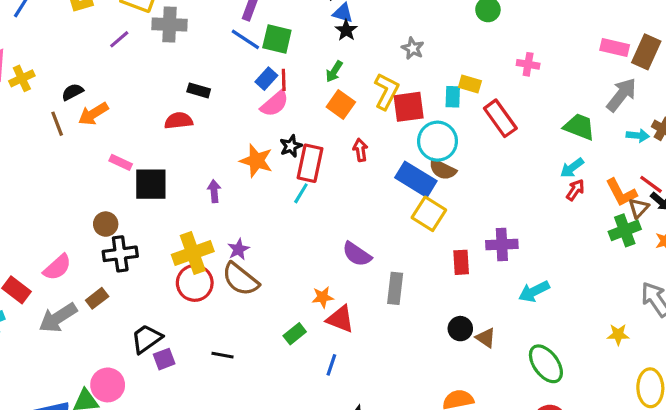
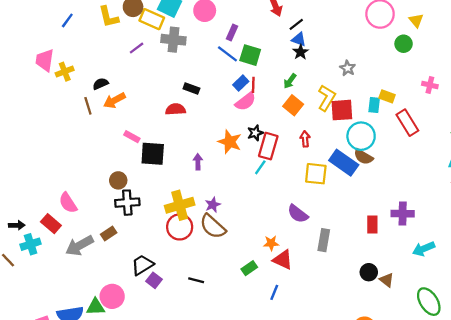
yellow square: (429, 214) -> (316, 174), moved, turned -30
pink semicircle: (57, 267) -> (68, 203), moved, turned 95
purple square: (164, 359) -> (154, 280), turned -35

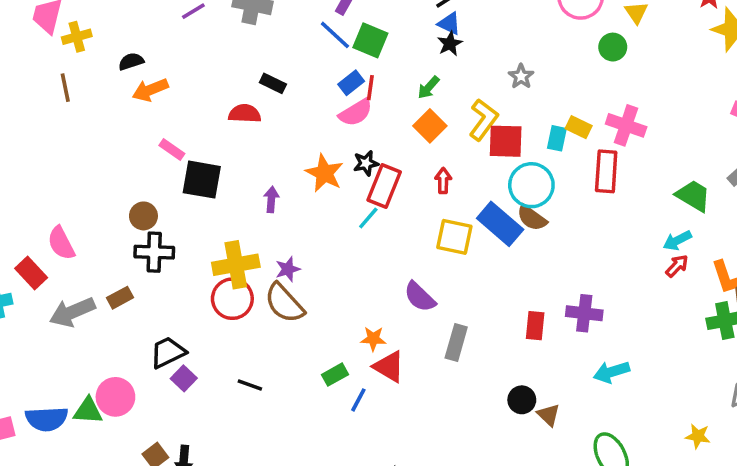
pink cross: (430, 85) -> (626, 125), moved, size x1.5
brown line: (88, 106) -> (65, 88), moved
red rectangle: (407, 123) -> (606, 171), turned 30
blue line: (274, 292) -> (358, 400), moved

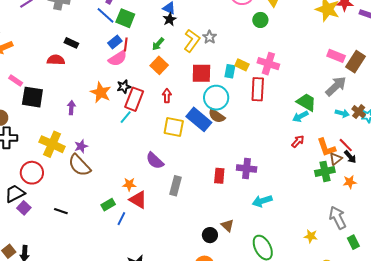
yellow L-shape: (483, 120) -> (192, 41), moved
cyan arrow: (677, 240) -> (300, 116), moved
yellow cross: (236, 265) -> (52, 144), turned 35
red circle: (232, 299) -> (32, 173), moved
black circle: (522, 400) -> (210, 235), moved

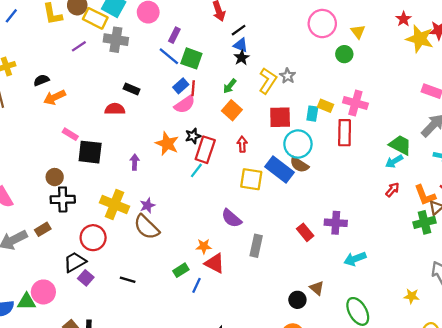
red rectangle: (219, 176) -> (305, 232), turned -42

